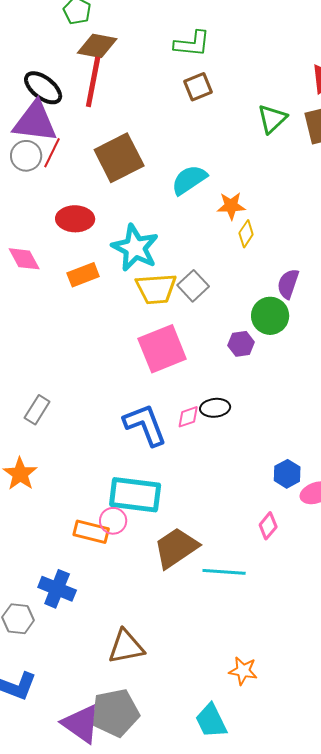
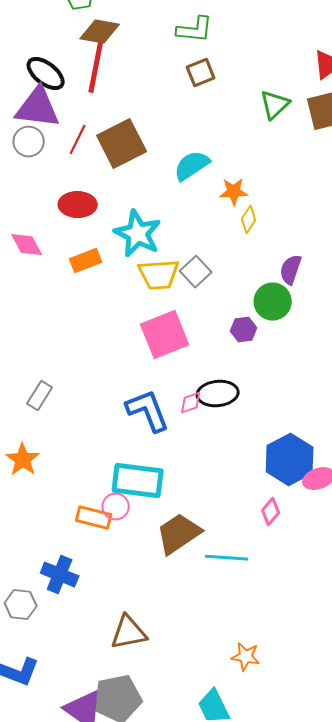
red line: (52, 153) -> (78, 140), moved
black ellipse: (215, 408) -> (218, 394), size x1.4
blue hexagon: (287, 474) -> (290, 460), size x1.8

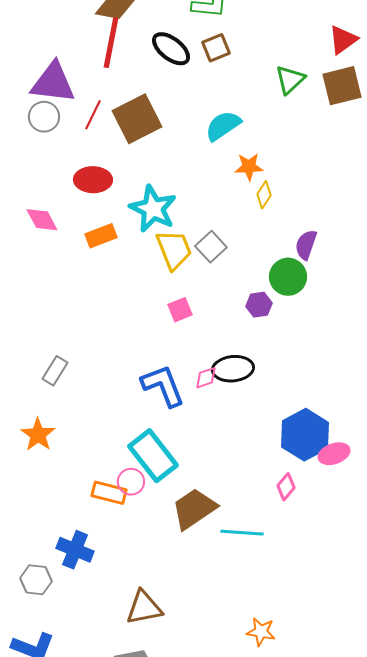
black ellipse: (46, 74) -> (171, 49), moved
cyan semicircle: (192, 166) -> (223, 126), moved
yellow trapezoid: (159, 275) -> (174, 250), turned -108
pink square: (165, 335) -> (180, 310), size x0.5
cyan rectangle: (138, 481) -> (153, 456), turned 45

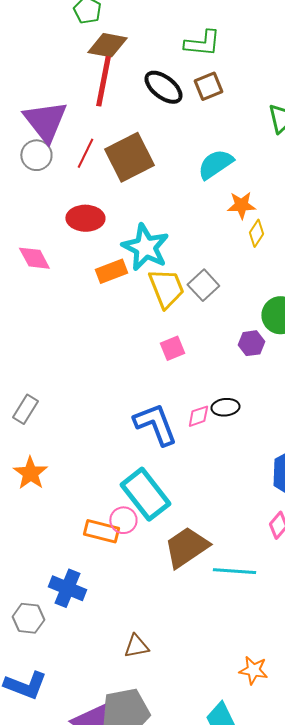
purple triangle: (53, 83) -> (45, 121), turned 45
orange rectangle: (101, 236) -> (111, 271), moved
black ellipse: (233, 369) -> (225, 407), size x0.7
gray rectangle: (55, 371) -> (25, 409), moved
brown triangle: (144, 608) -> (136, 646), size x0.7

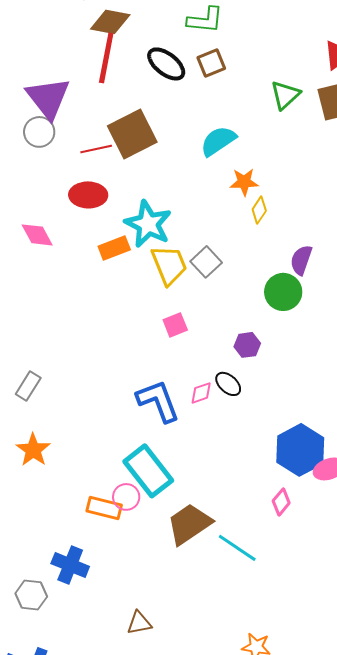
red line: (85, 153) -> (96, 149), moved, turned 52
purple hexagon: (251, 343) -> (247, 345), moved
black ellipse: (225, 407) -> (228, 384), turned 48
cyan line: (234, 571) -> (237, 548), turned 30

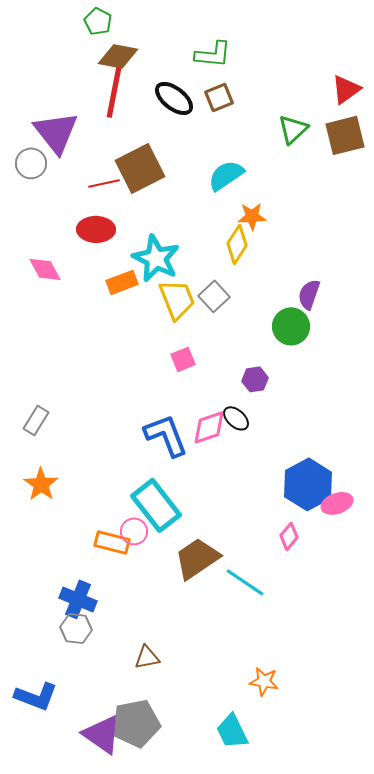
gray circle: (39, 132) -> (31, 163), moved
yellow diamond: (259, 210) -> (237, 244), moved, size x1.4
pink diamond: (201, 393) -> (209, 427), size x1.5
gray hexagon: (31, 595) -> (76, 628), moved

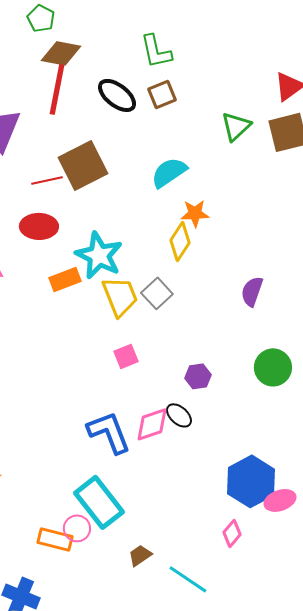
green L-shape: (213, 54) -> (156, 51), turned 72
green circle: (291, 326) -> (273, 367), moved
brown trapezoid: (197, 558) -> (140, 555), size x0.5

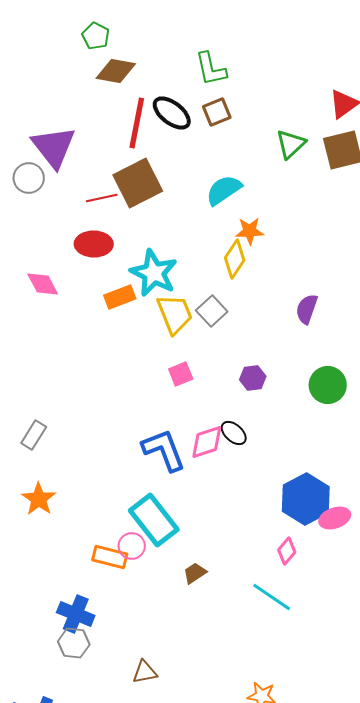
red line: (57, 89) -> (137, 123), moved
purple hexagon: (198, 376) -> (253, 378), moved
cyan line: (188, 579) -> (272, 597), moved

